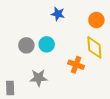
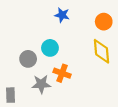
gray circle: (26, 45) -> (28, 59), moved
orange cross: (76, 65) -> (62, 73), moved

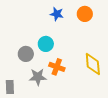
orange circle: (104, 22) -> (85, 14), moved
yellow diamond: (102, 51) -> (93, 64), moved

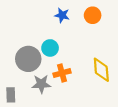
gray circle: (26, 54) -> (28, 59), size x1.5
orange cross: (57, 67) -> (62, 73), turned -35

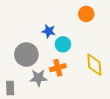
blue star: (62, 15) -> (49, 31), moved
cyan circle: (50, 48) -> (63, 44), moved

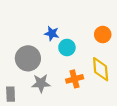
orange circle: (86, 14) -> (103, 35), moved
orange cross: (58, 68) -> (75, 79), moved

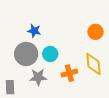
blue star: (52, 33) -> (34, 31), moved
cyan circle: (67, 48) -> (50, 54), moved

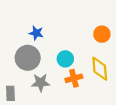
cyan circle: (50, 54) -> (65, 59), moved

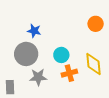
orange circle: (102, 34) -> (96, 24), moved

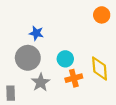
orange circle: (96, 24) -> (102, 15), moved
gray star: (38, 77) -> (41, 82), turned -30

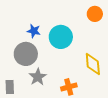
cyan circle: (65, 59) -> (61, 37), moved, size x1.5
orange cross: (74, 78) -> (69, 87), moved

